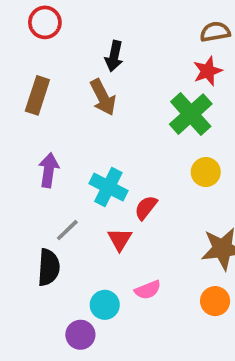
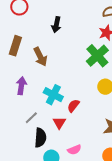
brown arrow: (103, 97) -> (40, 57), moved
black semicircle: (49, 267) -> (40, 138), moved

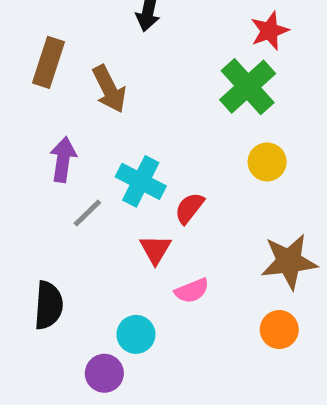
gray line: (31, 118) -> (87, 213), moved
black semicircle: (40, 138) -> (48, 305), moved
pink semicircle: (74, 150) -> (192, 291), moved

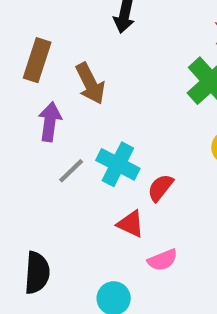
purple arrow: (63, 160) -> (50, 122), moved
gray line: (87, 213) -> (71, 171), moved
red triangle: (155, 249) -> (131, 224), turned -36

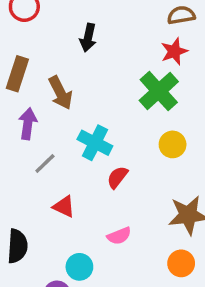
cyan cross: (118, 164) -> (95, 143), moved
red triangle: (131, 224) -> (64, 207), moved

